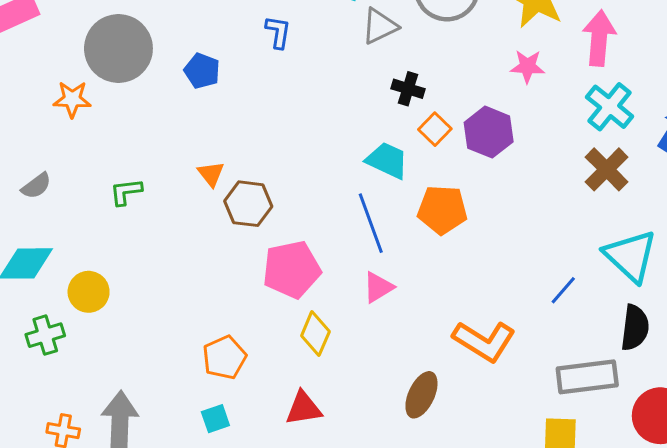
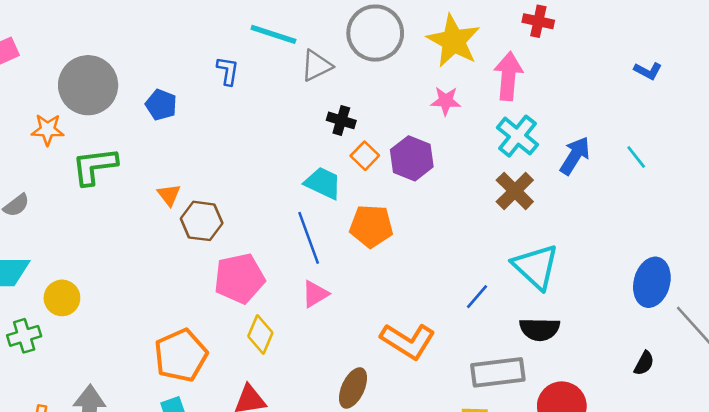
green L-shape: (126, 192) -> (95, 166), moved, size x1.6
black semicircle: (635, 328) -> (540, 329), turned 84
orange pentagon: (224, 357) -> (181, 355), size x1.4

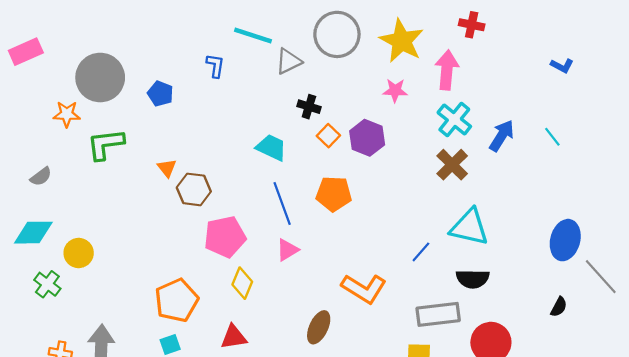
cyan trapezoid: (323, 183) -> (271, 147), moved
cyan triangle: (536, 267) -> (469, 227), turned -30
green cross: (24, 336) -> (47, 284), turned -36

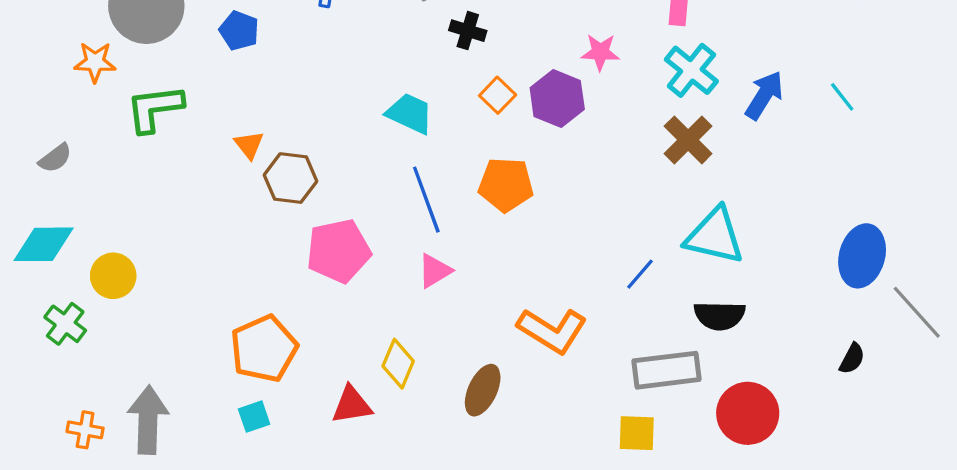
pink star: (395, 90) -> (600, 52), moved
black cross: (309, 107) -> (468, 31), moved
yellow diamond: (242, 283) -> (398, 364), moved

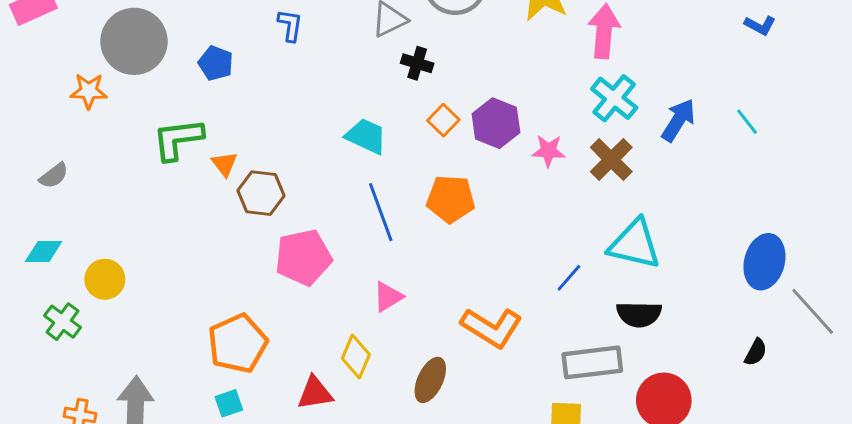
pink star: (600, 52) -> (548, 151), moved
green L-shape: (155, 108) -> (178, 139), moved
cyan diamond: (44, 244) -> (44, 252), size x0.7
pink triangle: (435, 271) -> (388, 297), moved

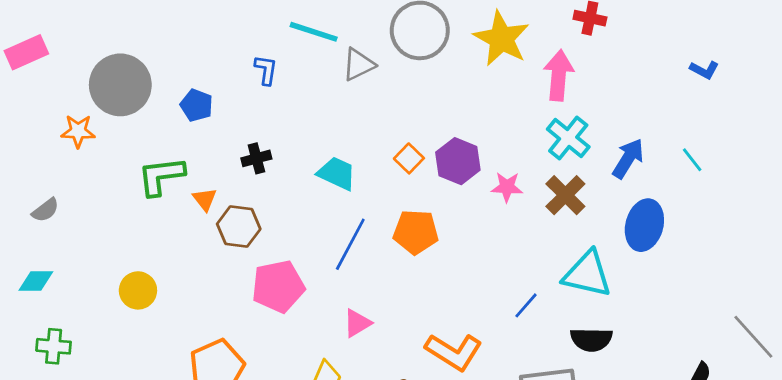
black cross: (417, 63) -> (256, 158), moved, turned -32
blue line: (381, 212) -> (350, 244), turned 48
blue ellipse: (764, 262) -> (644, 225), moved
yellow circle: (105, 279) -> (138, 290), moved
green cross: (63, 322) -> (54, 346), turned -32

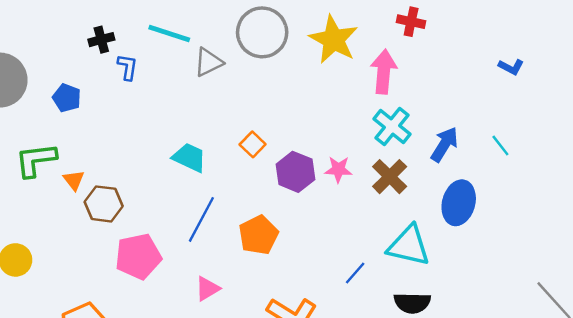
black cross: (256, 158) -> (101, 40), moved
purple hexagon: (458, 161) -> (295, 172), moved
orange pentagon: (416, 232) -> (259, 235), moved, turned -30

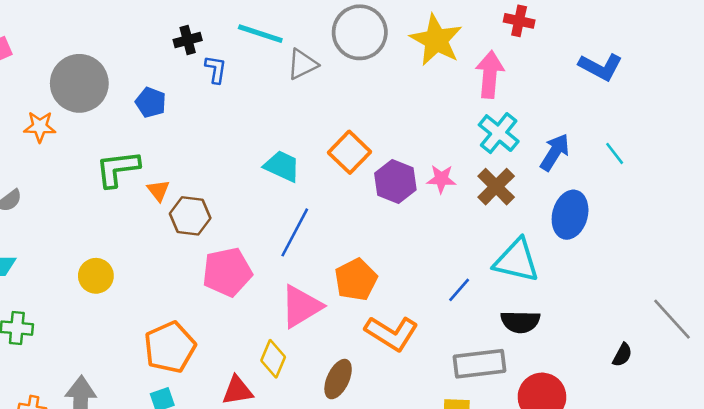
blue L-shape: (511, 67) -> (601, 67), moved, size x1.6
orange square: (253, 144) -> (350, 152), size x1.5
orange pentagon: (259, 235) -> (356, 280), moved
pink triangle: (207, 289) -> (301, 306), size x1.6

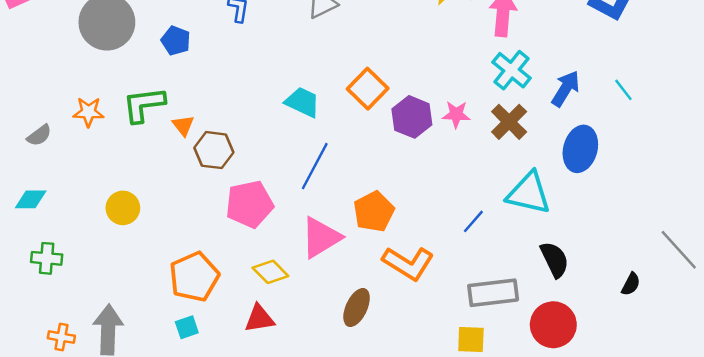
orange star: (40, 127) -> (88, 112), moved
black semicircle: (520, 322) -> (555, 260), moved, turned -117
yellow diamond: (273, 359) -> (270, 272), moved, turned -68

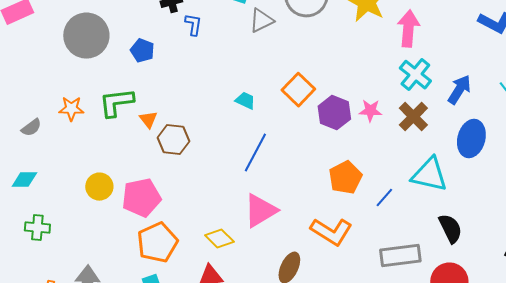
cyan trapezoid: (302, 102) -> (245, 101), size x0.7
pink pentagon: (250, 204) -> (141, 198), moved
orange pentagon: (374, 212) -> (345, 178), moved

